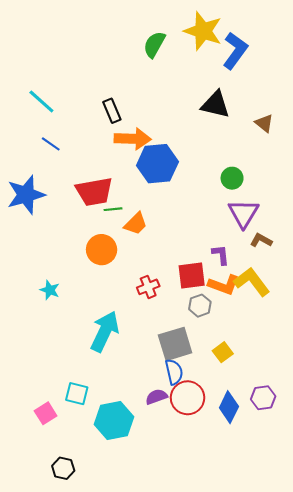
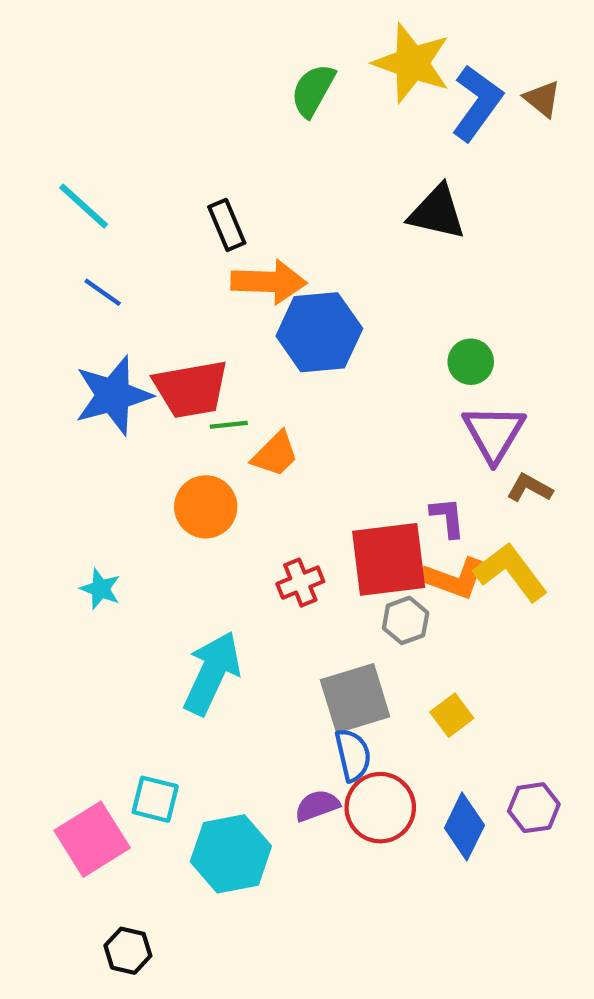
brown triangle: (264, 123) -> (542, 99), moved
blue star: (26, 195) -> (113, 395), moved
red square: (192, 276) -> (389, 559), size x1.4
pink square: (46, 413) -> (92, 839), size x1.6

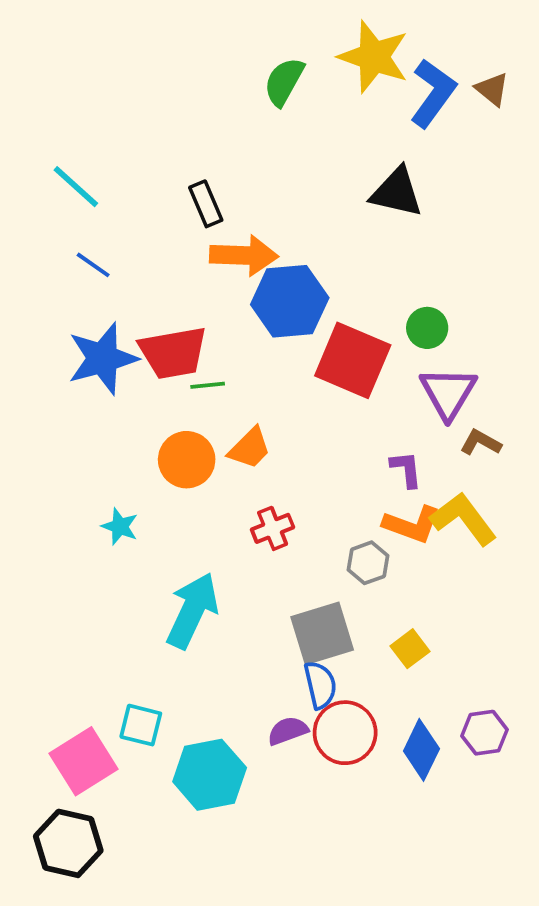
orange trapezoid: (275, 454) -> (250, 448), moved
red square: (389, 559) -> (353, 360), moved, turned 30
cyan star: (101, 589) -> (120, 526), moved
black hexagon: (128, 951) -> (68, 843), moved, size x1.6

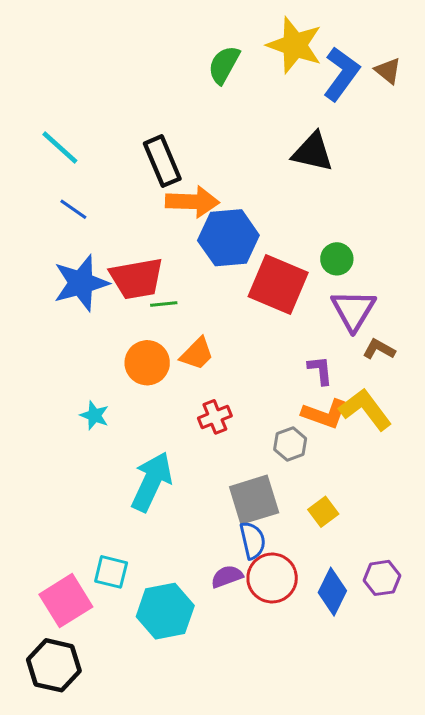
black rectangle: (206, 204) -> (162, 161), size x1.4

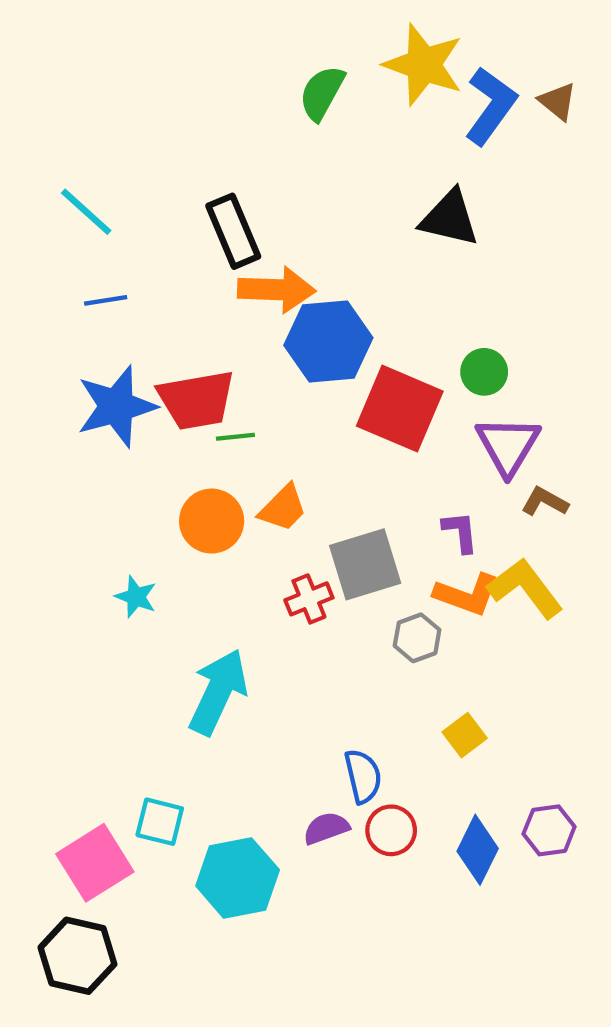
blue line: (73, 209) -> (106, 300), turned -44
gray square: (254, 500) -> (365, 564), moved
red circle: (272, 578) -> (391, 830), size x0.7

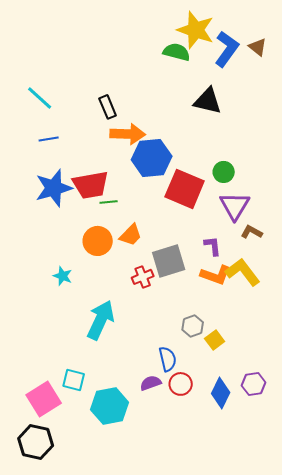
green semicircle: (322, 93) -> (177, 52), moved, turned 76
black rectangle: (233, 231) -> (108, 107), size x0.7
gray hexagon: (417, 638) -> (193, 326), moved

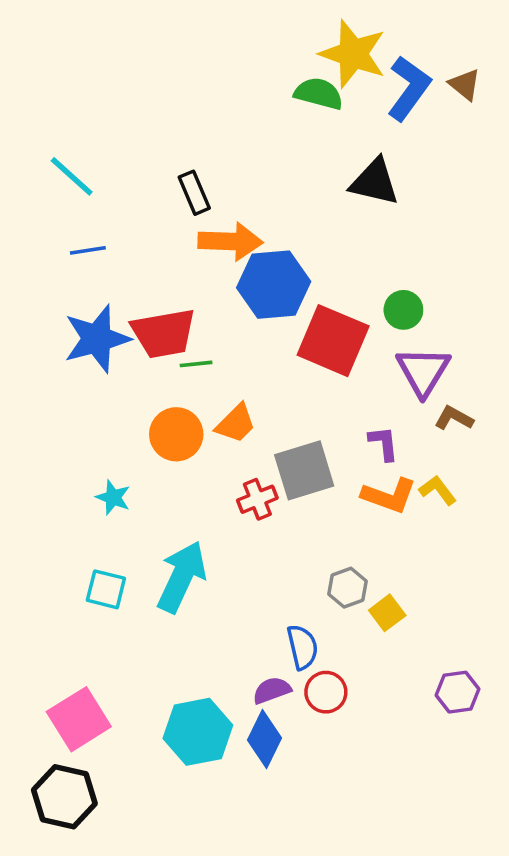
yellow L-shape: (243, 272) -> (438, 490), size x0.6
cyan square: (74, 380) -> (106, 589), moved
blue diamond: (221, 393) -> (265, 739), moved

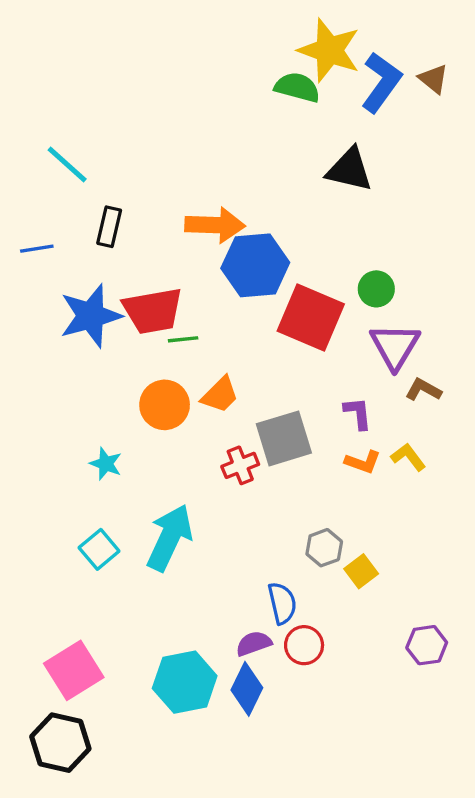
black rectangle: (194, 193) -> (109, 227), moved, turned 36
blue line: (88, 250) -> (37, 249), moved
orange L-shape: (389, 496) -> (363, 462), size x0.7
cyan square: (106, 589) -> (99, 549), turned 36

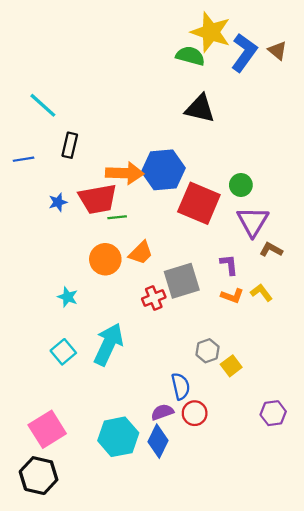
black triangle: (349, 170) -> (200, 109), moved
orange arrow: (215, 225) -> (125, 173), moved
blue star: (91, 316) -> (58, 202), size x0.5

